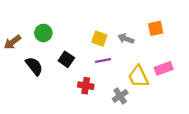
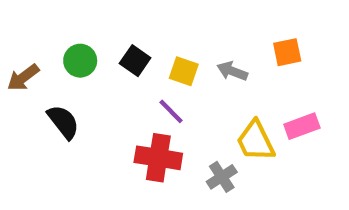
black square: (66, 59) -> (135, 61), moved
purple line: (103, 60) -> (171, 111), moved, turned 56
red cross: (86, 86) -> (158, 158), size x1.5

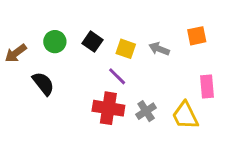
pink rectangle: (302, 126) -> (207, 86), turned -75
yellow trapezoid: (256, 141) -> (185, 115), moved
gray cross: (222, 177) -> (146, 111), moved

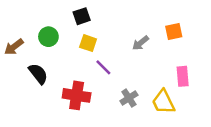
black square: (92, 42) -> (82, 16), moved, turned 36
yellow square: (126, 49) -> (88, 43), moved
gray arrow: (159, 49) -> (140, 43), turned -60
red cross: (108, 108) -> (77, 95), moved

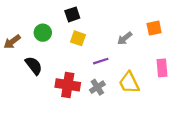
purple line: (103, 67) -> (101, 61), moved, turned -63
gray cross: (129, 98) -> (97, 87), moved
yellow trapezoid: (163, 102) -> (129, 83), moved

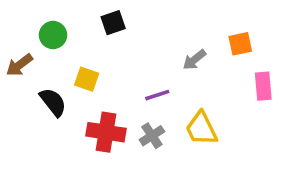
green circle: (43, 33) -> (53, 35), moved
yellow square: (78, 38) -> (87, 79), moved
pink rectangle: (162, 68) -> (263, 86), moved

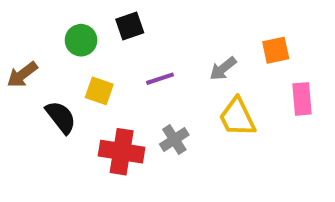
green circle: (53, 35) -> (81, 40), moved
purple line: (157, 95) -> (160, 79), moved
yellow trapezoid: (201, 129) -> (237, 117), moved
gray cross: (152, 136) -> (174, 140), moved

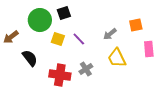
green circle: (81, 40) -> (40, 20), size x1.5
purple line: (160, 79) -> (79, 39), turned 64
yellow square: (99, 91) -> (58, 39), moved

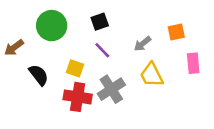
black square: (64, 13) -> (100, 22), moved
yellow square: (58, 39) -> (75, 68), moved
gray cross: (86, 69) -> (111, 89), size x1.5

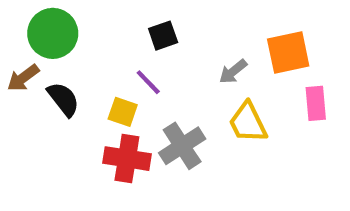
green circle: (52, 26) -> (53, 33), moved
orange square: (176, 32) -> (288, 52), size x1.5
purple line: (102, 50) -> (148, 82), moved
black semicircle: (39, 75) -> (63, 99), moved

